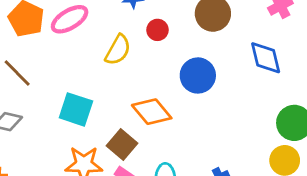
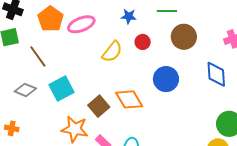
cyan square: (76, 109) -> (61, 88), moved, turned 35
brown square: (122, 145) -> (99, 106), moved

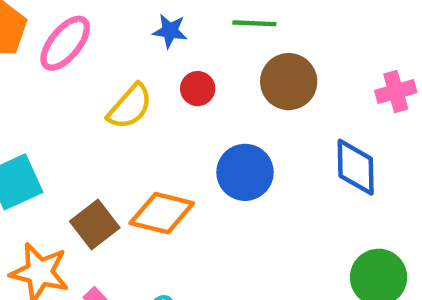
pink ellipse: (81, 24) -> (65, 43), turned -32
orange diamond: (129, 99) -> (162, 213), turned -48

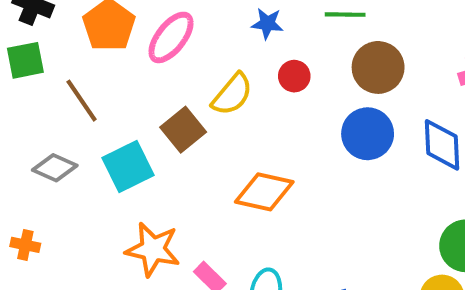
blue circle: (245, 172) -> (368, 134), moved
brown square: (95, 225) -> (183, 130), moved

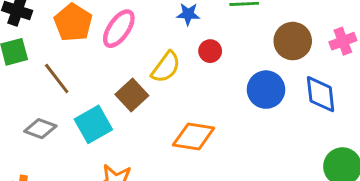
brown circle: (378, 67) -> (293, 41), moved

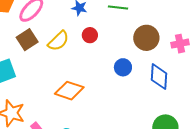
blue circle: (266, 90) -> (123, 67), size x0.7
brown square: (132, 95) -> (27, 40), moved

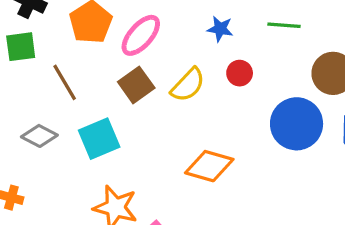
blue circle: (123, 67) -> (297, 124), size x1.8

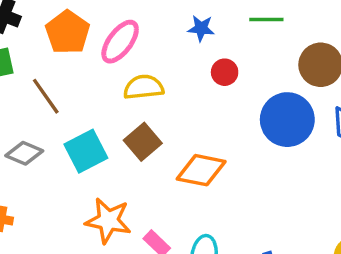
brown square: (136, 85) -> (143, 142), moved
yellow semicircle: (188, 85) -> (144, 87), moved, turned -135

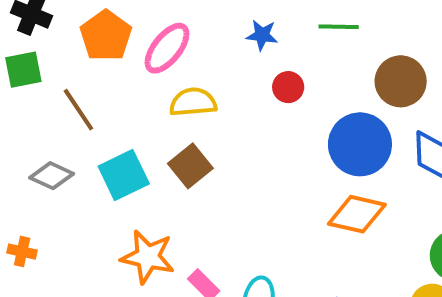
orange diamond: (201, 170) -> (357, 214), moved

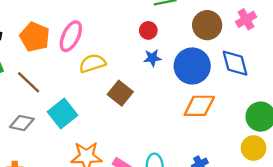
blue star: (262, 35) -> (152, 58), moved
red circle: (288, 87) -> (148, 30), moved
brown square: (190, 166) -> (120, 93), moved

